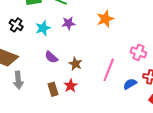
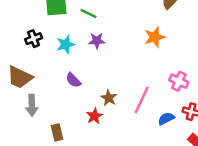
orange star: (105, 19) -> (155, 37), moved
black cross: (16, 25) -> (34, 39), turned 32
brown star: (75, 64) -> (109, 98), moved
brown rectangle: (53, 89) -> (57, 132), moved

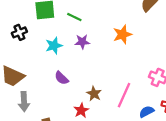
orange star: (155, 37) -> (122, 34), moved
black cross: (34, 39) -> (19, 32), moved

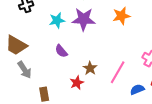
purple star: (82, 42) -> (84, 19), size x1.6
gray arrow: (24, 102) -> (25, 70), turned -36

